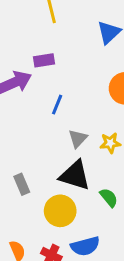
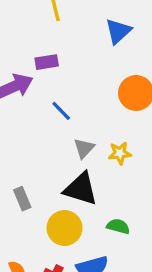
blue line: (57, 105) -> (61, 111), turned -66
green semicircle: (109, 198) -> (118, 226), moved, turned -36

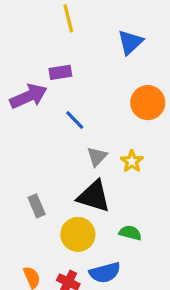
yellow star: (120, 153) -> (132, 161), turned -30

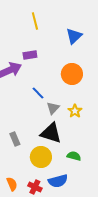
orange circle: (148, 103) -> (72, 74), moved
blue line: (75, 120) -> (38, 93), moved

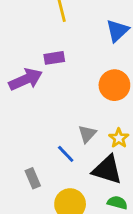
blue line: (38, 93) -> (66, 154), moved
black triangle: (51, 133) -> (107, 170), moved

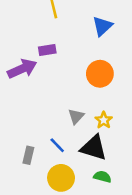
blue line: (66, 154) -> (57, 145), moved
gray rectangle: (33, 178) -> (28, 155), turned 36

